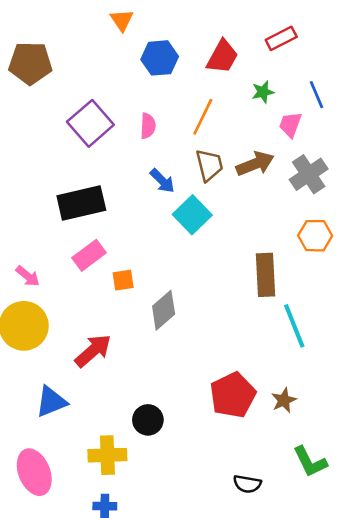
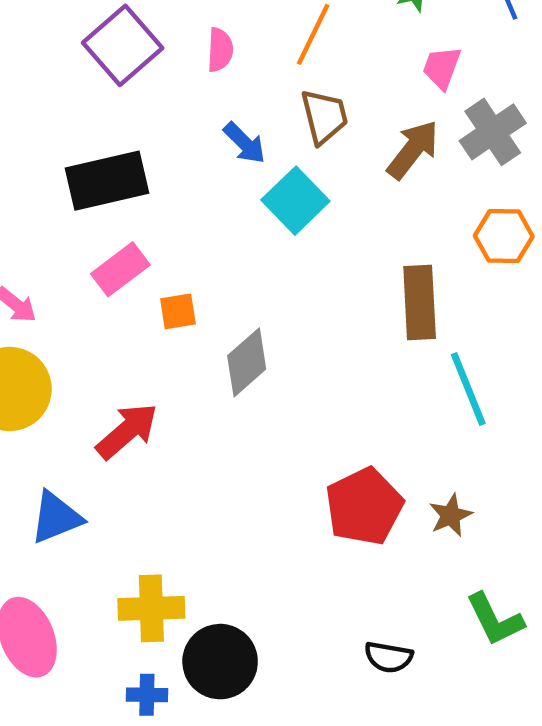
pink trapezoid: (290, 125) -> (442, 68), moved
brown arrow: (255, 164) -> (413, 150), moved, turned -30
black circle: (148, 420) -> (220, 662), moved, size x1.4

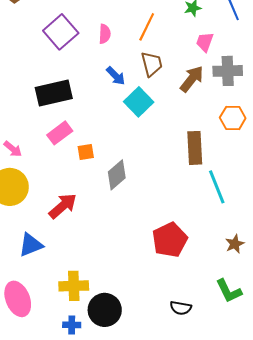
gray cross: (493, 132) -> (228, 71), turned 32
brown star: (451, 515) -> (235, 244), moved

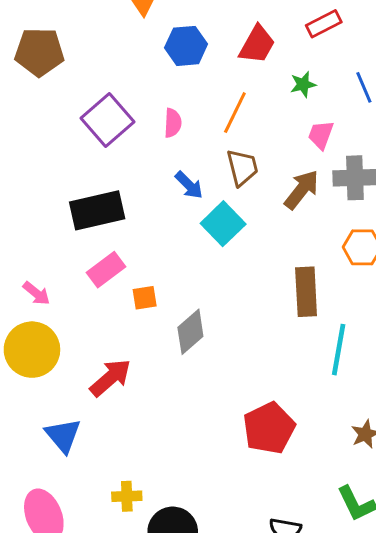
cyan line: (217, 187) -> (339, 350), turned 32
blue triangle: (31, 245) -> (63, 436), turned -48
yellow cross: (74, 286) -> (127, 496), size x0.7

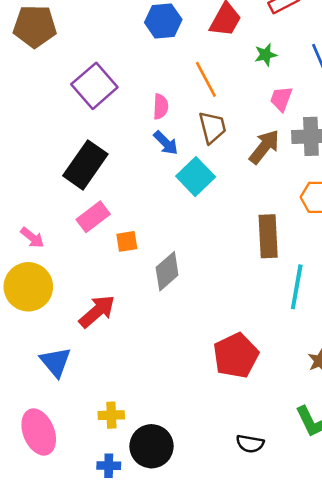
orange line: (235, 113) -> (206, 79), turned -54
pink semicircle: (173, 123) -> (161, 107), moved
black rectangle: (97, 210) -> (85, 165), turned -42

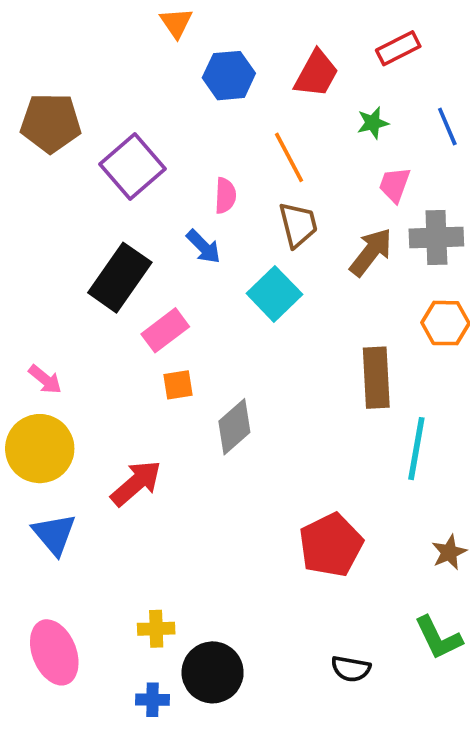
brown pentagon: (35, 26) -> (51, 123), moved
blue arrow: (166, 143) -> (203, 247), moved
pink rectangle: (93, 217) -> (165, 330), moved
blue triangle: (56, 362) -> (54, 534), moved

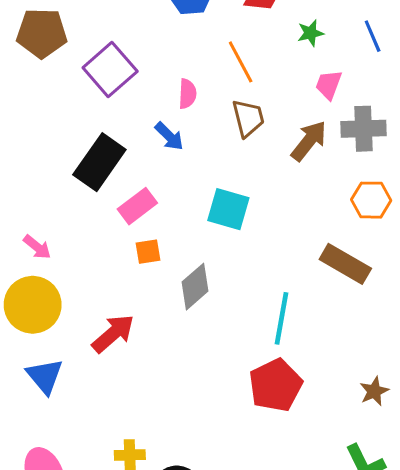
cyan square: (274, 294) -> (228, 209), moved, turned -30
brown rectangle: (376, 378) -> (345, 264), moved, turned -57
cyan line: (416, 449) -> (282, 318), moved

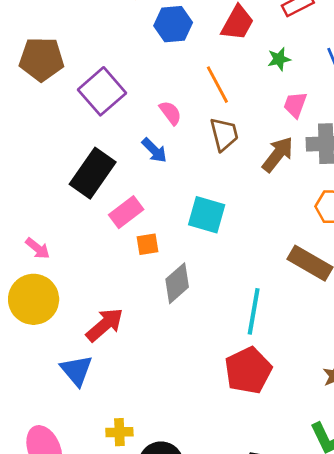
pink semicircle: (187, 94) -> (170, 113), turned -40
orange square: (148, 252) -> (148, 244), moved
blue triangle: (45, 376) -> (76, 370), moved

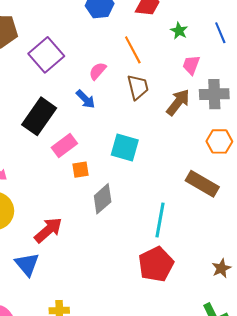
green star: (279, 59) -> (179, 31), turned -30
pink semicircle: (170, 113) -> (98, 71), turned -102

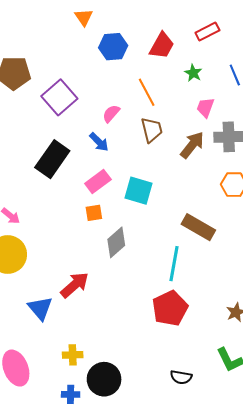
pink rectangle: (64, 145) -> (98, 181), moved
brown rectangle: (202, 184) -> (198, 227), moved
red arrow: (48, 230) -> (75, 285), moved

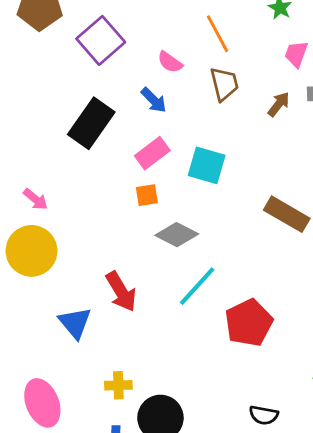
pink semicircle: (111, 114) -> (170, 62), turned -96
brown arrow: (192, 145) -> (279, 104), size x0.7
gray diamond: (116, 242) -> (177, 235), turned 68
cyan line: (174, 264) -> (197, 286), moved, turned 32
red arrow: (75, 285) -> (121, 292), turned 100

